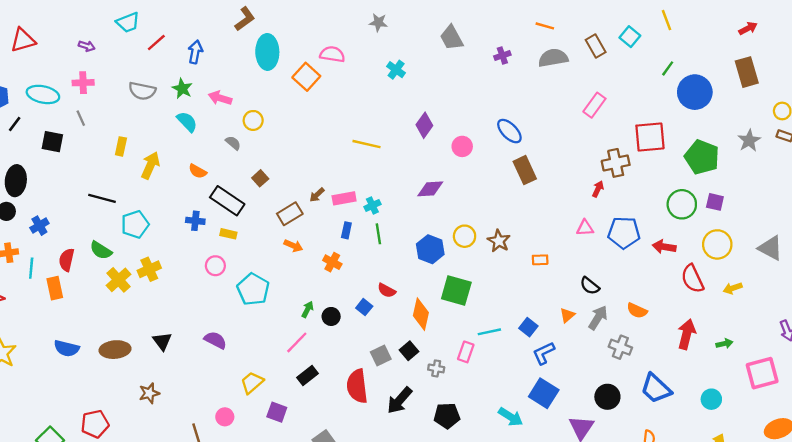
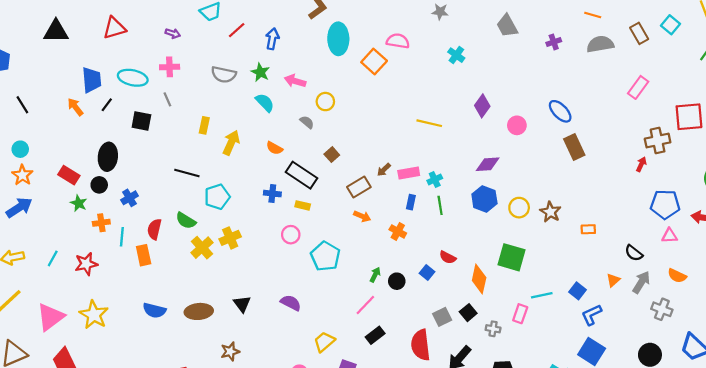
pink triangle: (585, 228) -> (669, 236), moved
blue hexagon: (430, 249) -> (484, 199), moved

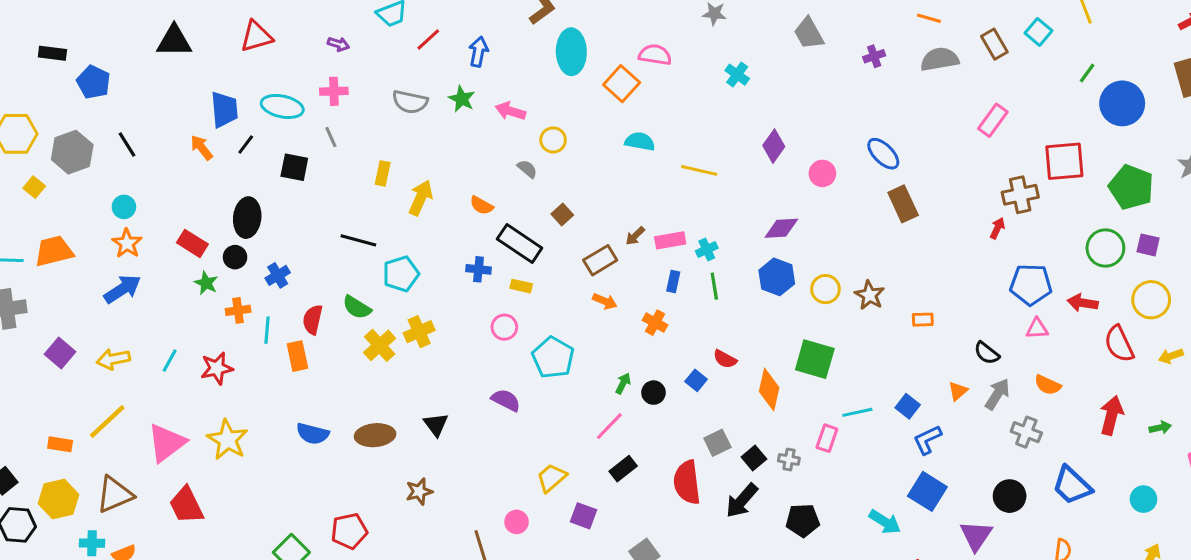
cyan semicircle: (265, 103) -> (640, 141), moved, turned -36
purple semicircle: (291, 303) -> (506, 400), moved
black square: (468, 313) -> (754, 458), moved

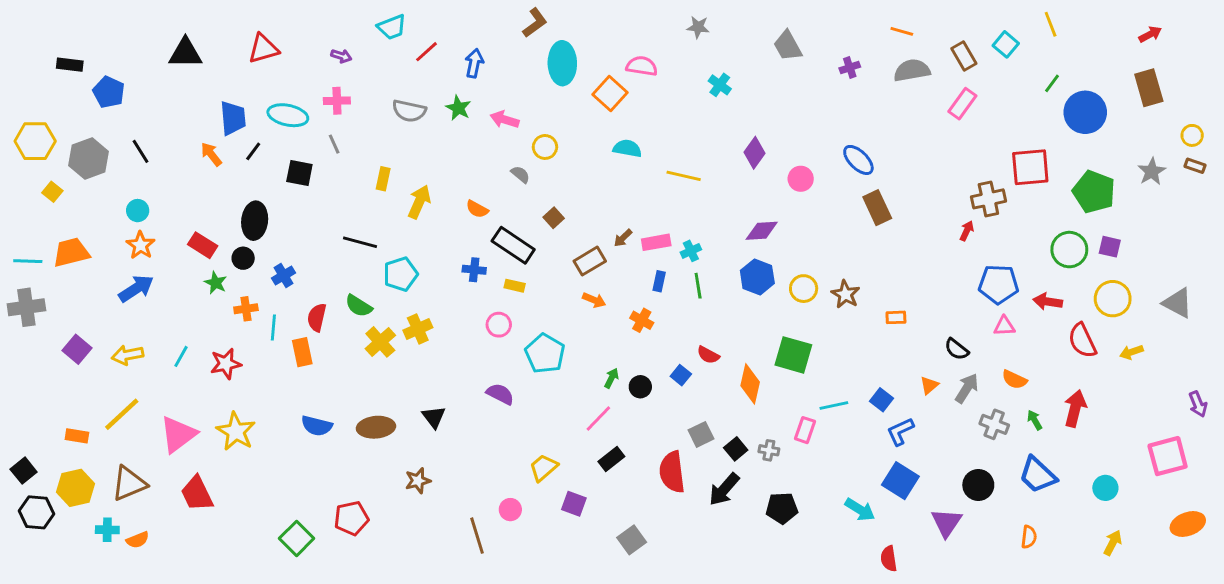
pink rectangle: (993, 120) -> (962, 104), moved
green arrow: (1160, 428) -> (1035, 420), moved, turned -108

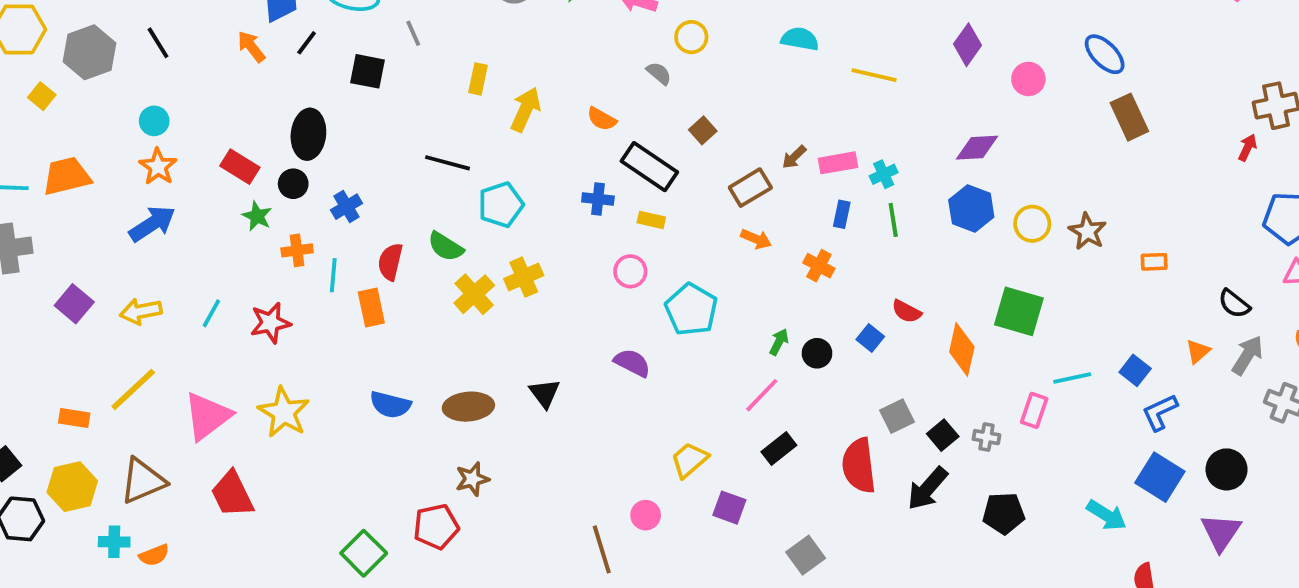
brown star: (418, 481) -> (472, 479), moved
black circle: (978, 485) -> (1227, 469), moved

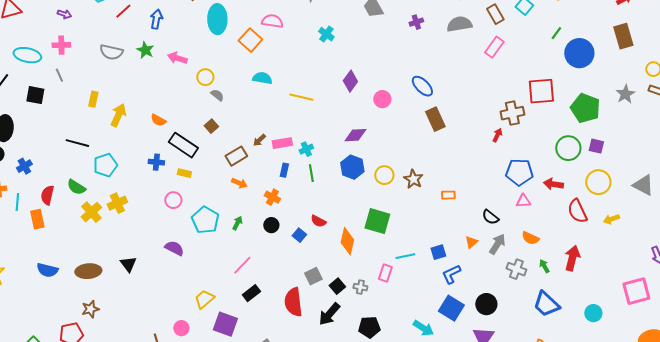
gray semicircle: (659, 73) -> (217, 95), moved
green arrow: (779, 342) -> (237, 223), moved
black circle: (817, 353) -> (271, 225), moved
blue square: (1135, 370) -> (438, 252), turned 35
purple square: (729, 508) -> (225, 324), size x1.4

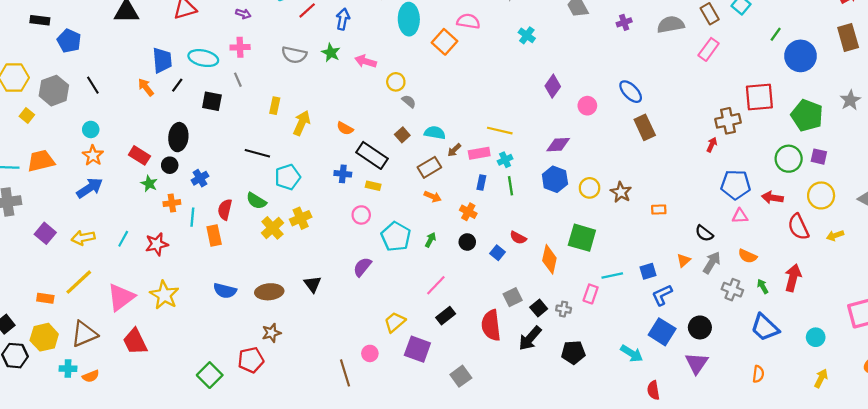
cyan semicircle: (262, 78) -> (435, 133), moved
yellow line: (301, 97) -> (500, 131), moved
purple semicircle: (174, 248) -> (362, 267), turned -78

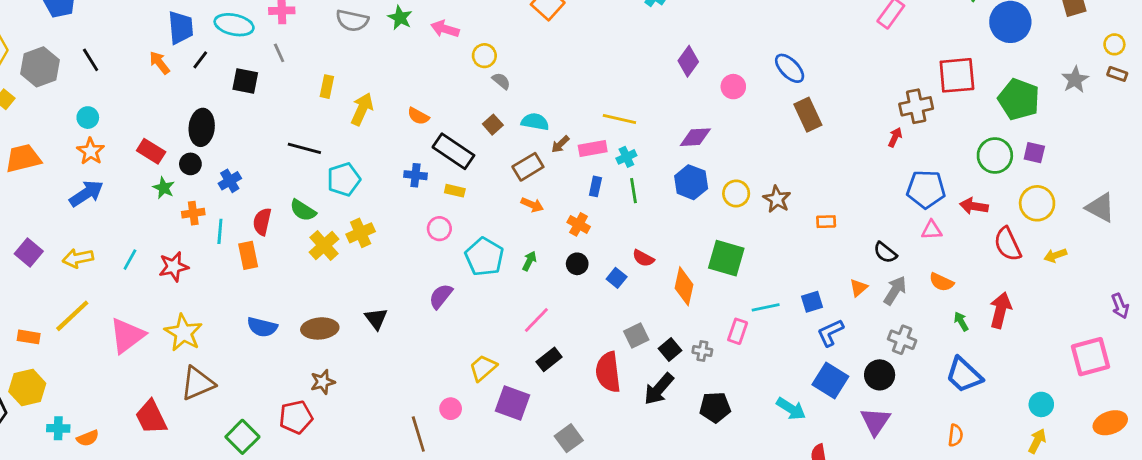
gray cross: (732, 290) -> (902, 340), moved
brown triangle: (84, 334) -> (197, 383), moved
cyan circle: (816, 337) -> (1041, 404), moved
red trapezoid: (135, 342) -> (151, 417), moved

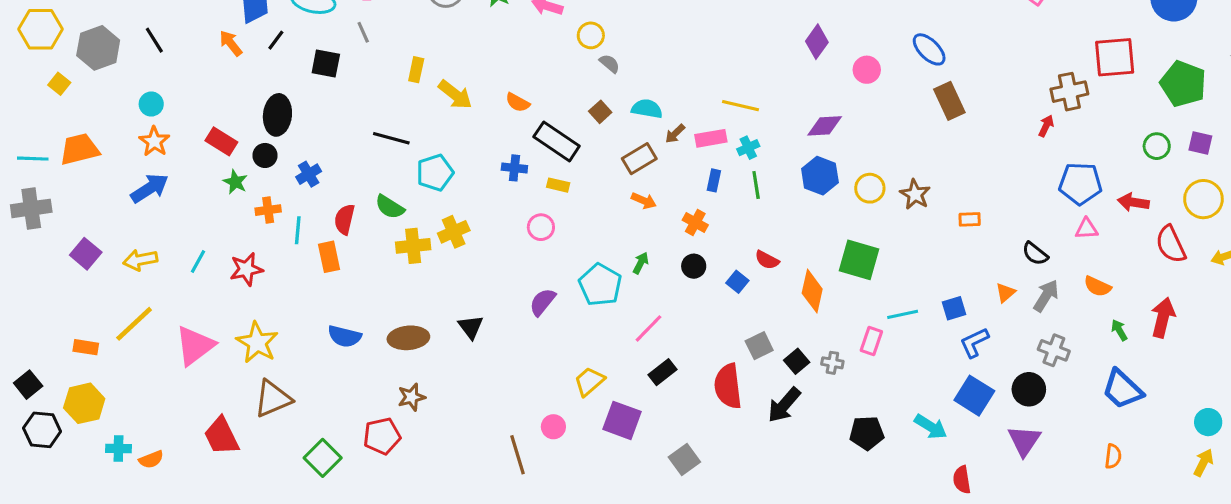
yellow arrow: (362, 109) -> (455, 95), turned 104
green circle: (995, 156) -> (1157, 146), size x0.7
yellow cross: (324, 246) -> (413, 246), turned 36
cyan pentagon: (484, 257) -> (600, 285), moved
black pentagon: (715, 407) -> (867, 433), moved

